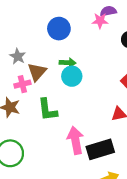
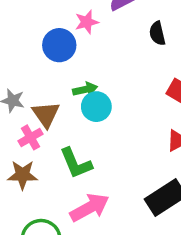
pink star: (100, 21) -> (87, 22), moved
pink arrow: (75, 140) -> (90, 208), moved, turned 88

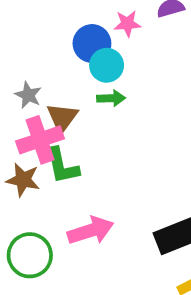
cyan circle: (96, 107) -> (107, 65), moved
pink cross: (30, 137) -> (40, 140), size x1.6
green L-shape: (76, 163) -> (62, 166), moved

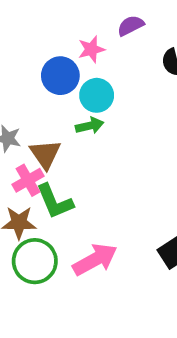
cyan circle: (107, 65) -> (97, 95), moved
pink cross: (40, 140) -> (28, 180), size x0.7
green circle: (30, 255) -> (35, 261), moved

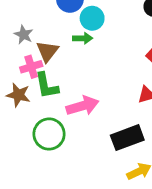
pink arrow: (95, 260) -> (82, 106), moved
green circle: (35, 261) -> (49, 134), moved

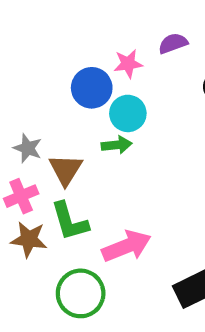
pink cross: (31, 67) -> (21, 196), moved

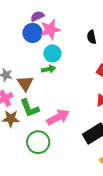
purple semicircle: (173, 43) -> (37, 16), moved
pink star: (128, 64) -> (50, 30), size x1.5
blue circle: (92, 88) -> (32, 33), moved

